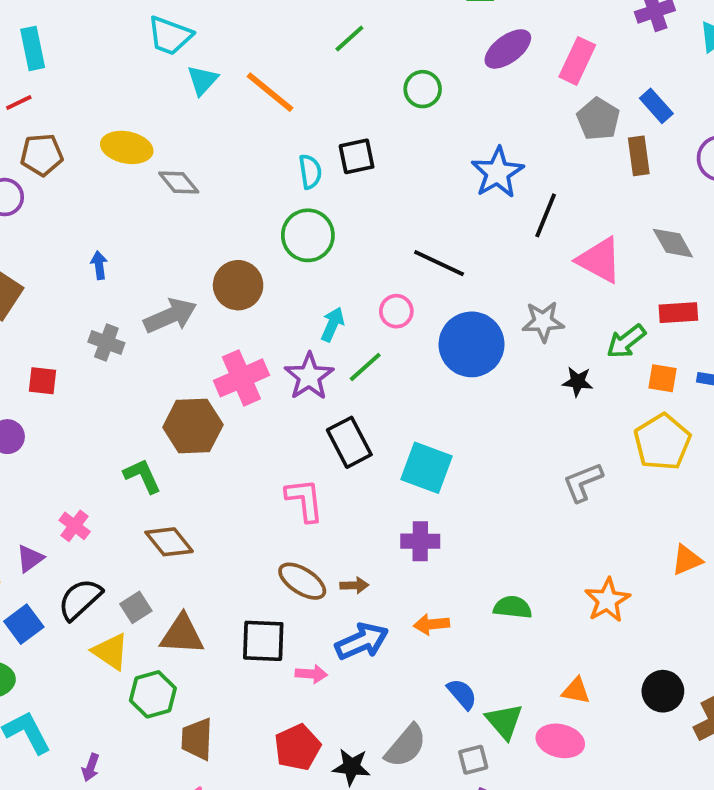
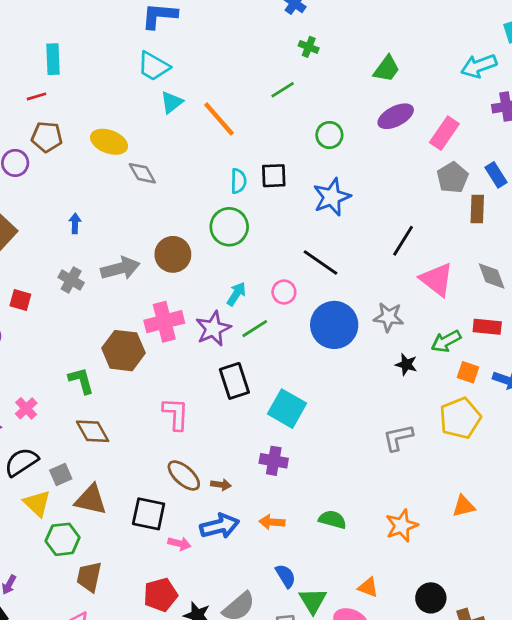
blue star: (498, 173) -> (332, 197), moved
pink L-shape: (305, 500) -> (176, 414), moved

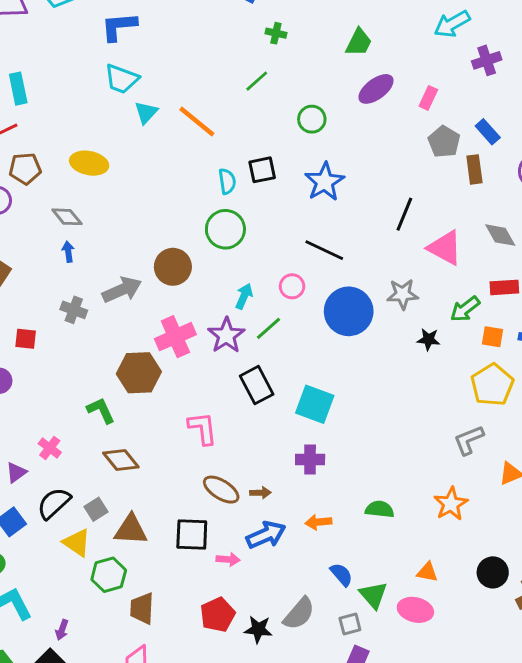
pink rectangle: (444, 133) -> (428, 98), size x0.7
gray diamond: (142, 173) -> (67, 217), moved
gray L-shape: (398, 438) -> (469, 440), moved

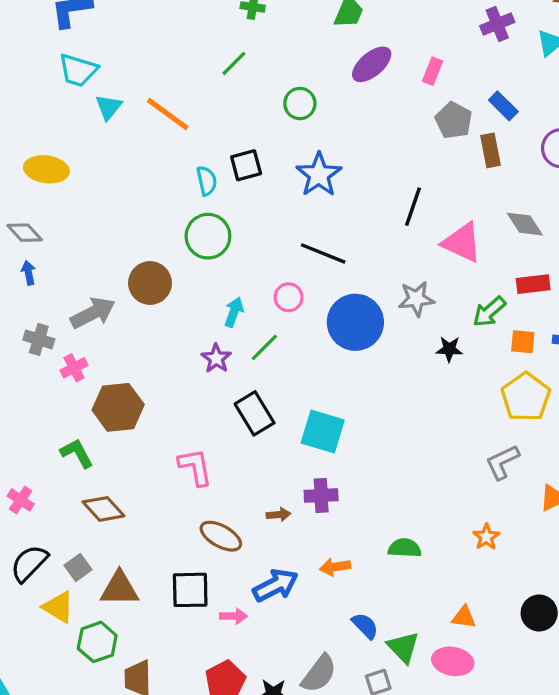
purple star: (226, 335) -> (216, 358), size x0.7
pink cross: (175, 337) -> (74, 368), moved, size x0.6
brown arrow: (260, 493) -> (278, 515), moved
orange star: (451, 504) -> (486, 537), size x0.7

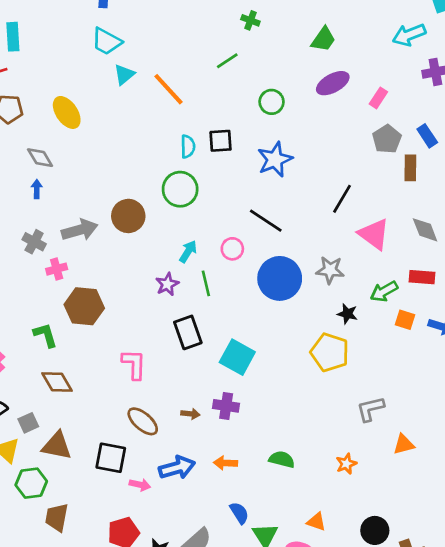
yellow ellipse: (46, 169) -> (67, 112), turned 36
green line: (264, 347) -> (206, 283), turned -70
yellow pentagon: (526, 397) -> (330, 352), moved, turned -30

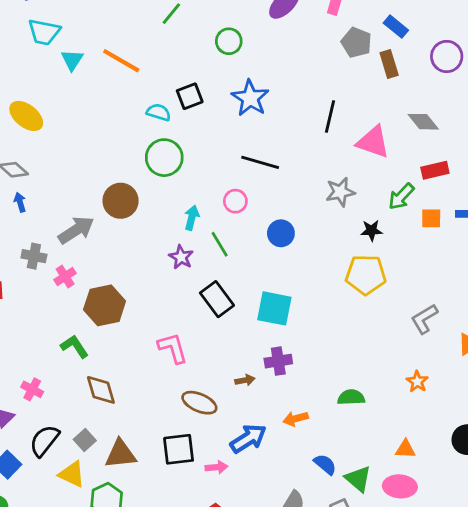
cyan semicircle: (188, 146) -> (159, 112), turned -55
blue circle: (280, 278) -> (281, 233), moved, size x0.6
brown diamond: (57, 382) -> (101, 390), turned 32

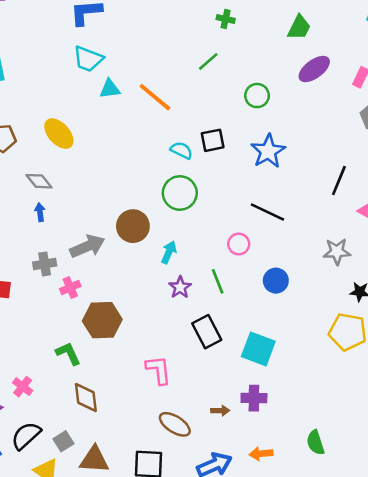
cyan triangle: (72, 60) -> (110, 89), turned 40
cyan arrow: (192, 218) -> (169, 252), moved
gray cross: (34, 256) -> (45, 264), turned -30
green semicircle: (351, 397) -> (315, 443), turned -115

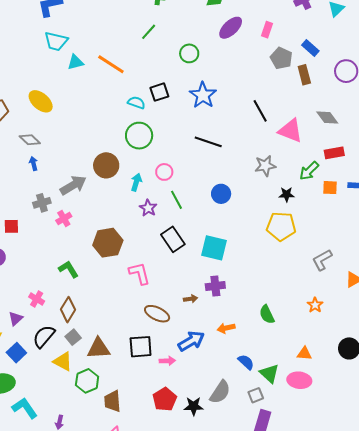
black line: (339, 180) -> (260, 111), turned -45
pink circle: (239, 244) -> (164, 172), moved
brown hexagon: (102, 320) -> (108, 243), moved
brown diamond: (86, 398) -> (68, 310), moved, turned 45

